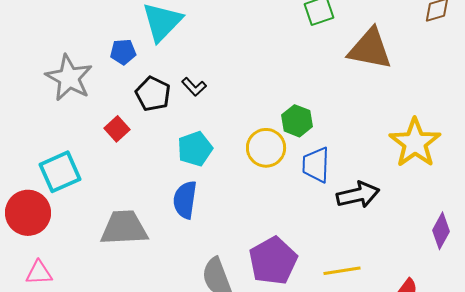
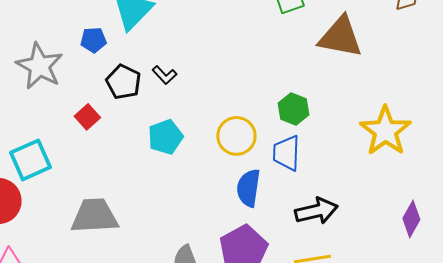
green hexagon: (297, 121) -> (293, 109), moved
black arrow: (358, 195) -> (316, 211), moved
blue semicircle: (185, 200) -> (248, 188), moved

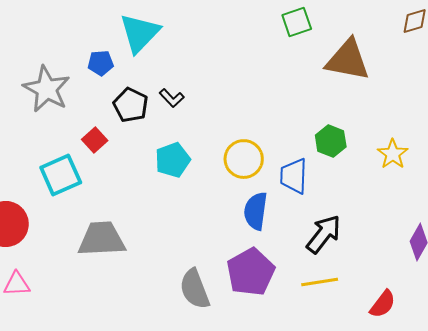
green hexagon: (293, 109) -> (331, 141), moved
yellow star: (385, 131) -> (393, 154), size x0.6
cyan square: (30, 160) -> (61, 175), moved
black arrow: (316, 211) -> (324, 234), turned -39

